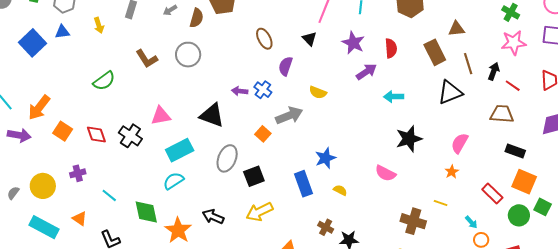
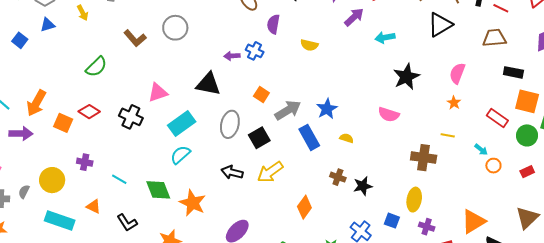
blue square: (32, 43) -> (20, 40), size x0.6
gray arrow: (289, 116) -> (288, 110), moved
red diamond: (96, 134) -> (89, 112), moved, turned -30
purple cross: (78, 173) -> (85, 162), turned 35
black arrow: (213, 217) -> (232, 172), moved

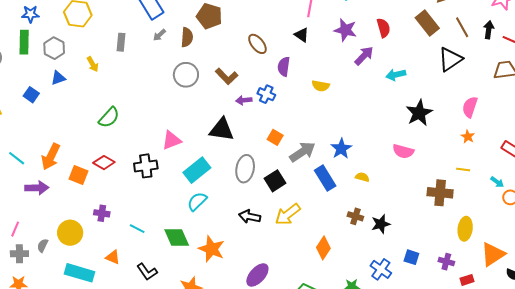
brown L-shape: (135, 38) -> (227, 76), moved
black cross: (131, 117) -> (146, 166), turned -30
yellow ellipse: (414, 200) -> (465, 229), moved

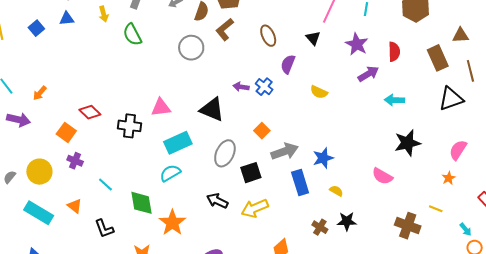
brown L-shape: (227, 76) -> (225, 29), moved, turned 80
green semicircle: (109, 117) -> (132, 35), moved, turned 95
orange arrow: (51, 157) -> (40, 93), size x0.6
orange square: (78, 175) -> (66, 132), moved
black star: (381, 224) -> (347, 221), moved

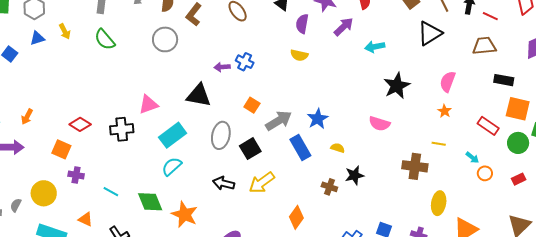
yellow arrow: (104, 14) -> (65, 31), moved
purple semicircle: (288, 64) -> (302, 24), moved

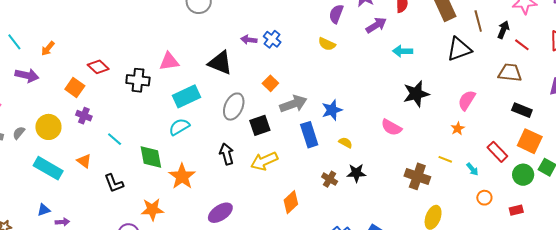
cyan arrow: (472, 158) -> (472, 169), moved
black arrow: (224, 183) -> (227, 154), turned 50

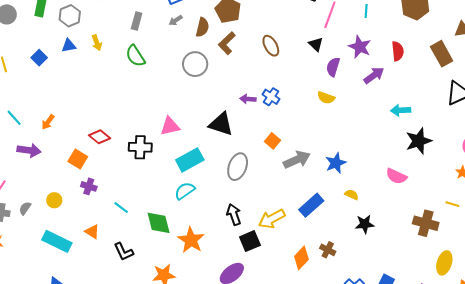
cyan arrow: (403, 51) -> (401, 110), moved
black square: (260, 125) -> (250, 241), moved
yellow circle: (48, 127) -> (54, 200), size x0.6
blue rectangle: (309, 135) -> (311, 205), moved, turned 70
brown cross: (330, 179) -> (328, 250), moved

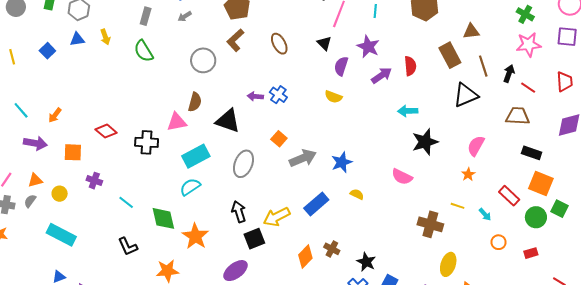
brown semicircle: (202, 27) -> (195, 102), moved
red semicircle: (398, 51) -> (410, 66), moved
orange square: (78, 159) -> (73, 152), moved, turned -30
black star: (365, 224) -> (366, 262), moved, turned 30
orange triangle: (92, 232) -> (35, 180), moved, turned -49

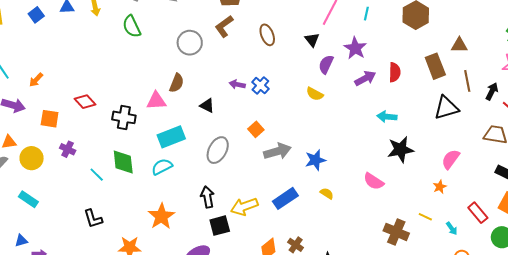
black triangle: (228, 121) -> (207, 106), size x0.6
yellow circle: (60, 194) -> (32, 158), size x1.5
green diamond: (163, 218) -> (123, 162), moved
cyan rectangle: (61, 235) -> (28, 199), size x0.7

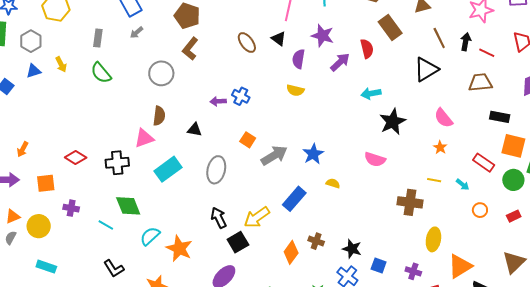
brown ellipse: (267, 35) -> (247, 43), moved
brown rectangle: (435, 66) -> (390, 27), moved
pink semicircle: (451, 159) -> (443, 118), turned -60
cyan semicircle: (162, 167) -> (150, 236), moved

